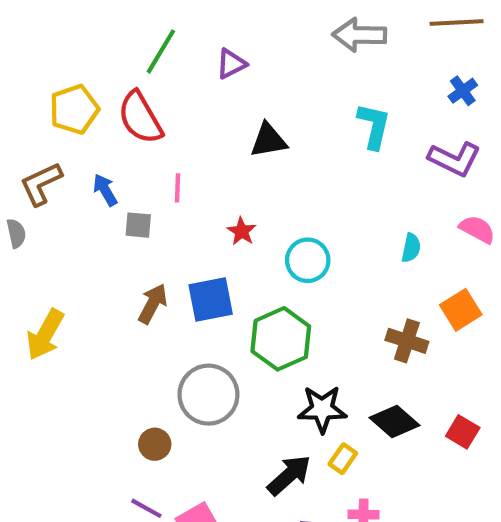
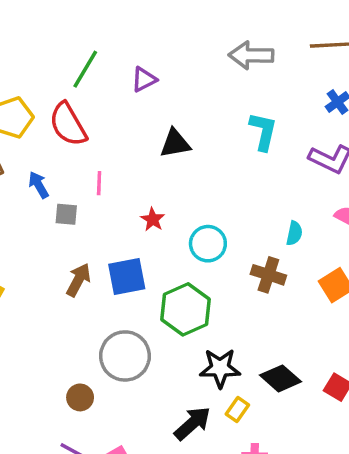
brown cross: (407, 341) -> (268, 275), moved

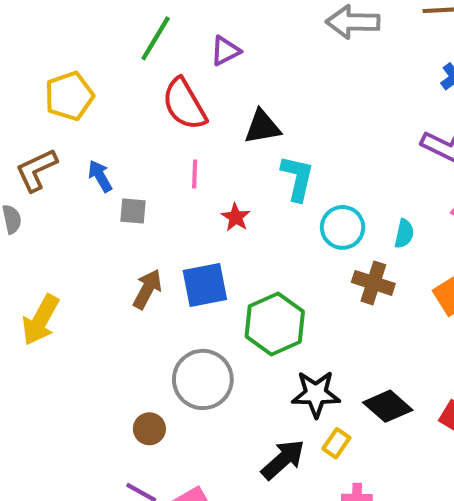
red semicircle: (68, 124) -> (184, 104), moved
cyan L-shape: (263, 131) -> (297, 178), moved
pink line: (99, 183) -> (195, 174), moved
cyan circle: (208, 244) -> (343, 227), moved

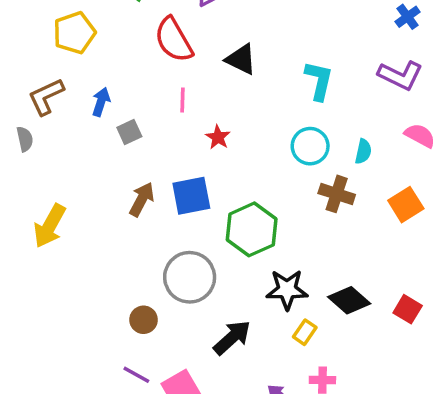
black triangle: (262, 127) -> (241, 59), turned 36
blue arrow: (100, 176) -> (101, 102), turned 48
cyan L-shape: (297, 178) -> (319, 81), moved
gray square: (133, 211) -> (129, 132), turned -30
black arrow: (283, 460) -> (232, 337), moved

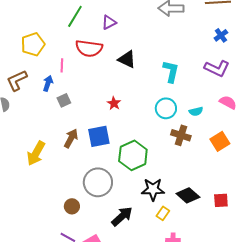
red semicircle: (174, 40) -> (89, 48), turned -52
pink line: (183, 100) -> (62, 65), moved
cyan semicircle: (363, 151) -> (196, 111), turned 64
yellow arrow: (50, 226) -> (36, 153), moved
red square: (408, 309) -> (221, 200), turned -35

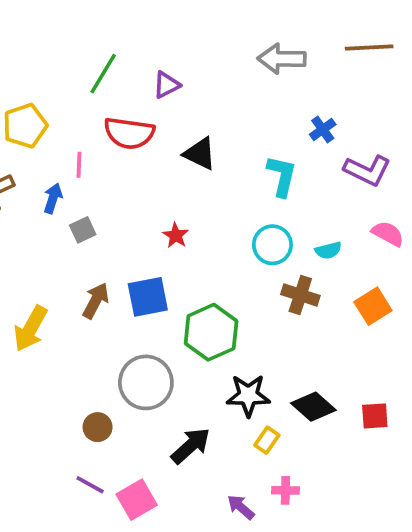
blue cross: (221, 35) -> (323, 129), moved

